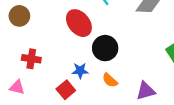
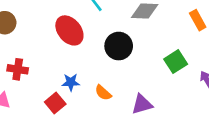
black circle: (105, 48) -> (119, 46), moved

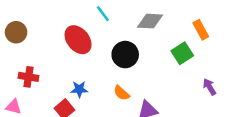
green square: (176, 62) -> (182, 53), moved
orange semicircle: (103, 93) -> (121, 93), moved

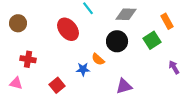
black circle: (125, 55) -> (117, 41), moved
blue star: (79, 89) -> (83, 69), moved
orange semicircle: (121, 93) -> (98, 59), moved

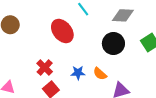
red cross: (28, 59) -> (45, 67), moved, turned 35
orange semicircle: (98, 59) -> (100, 74), moved

